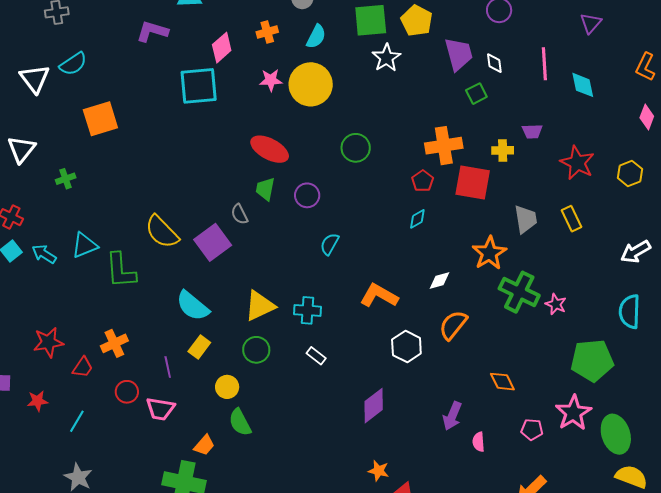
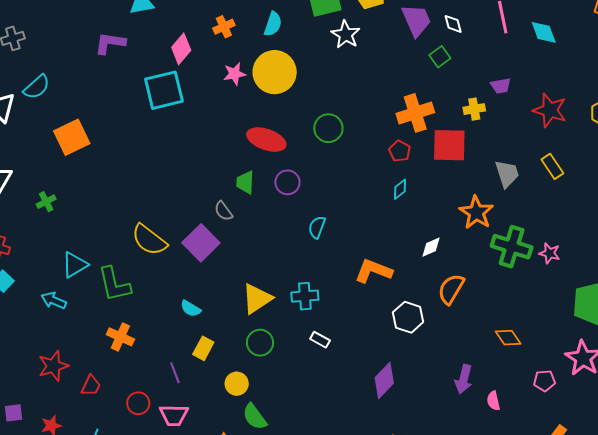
red ellipse: (270, 149) -> (266, 140), moved
cyan arrow: (44, 254) -> (54, 300), moved
cyan semicircle: (193, 306) -> (191, 309), size x0.6
orange cross: (114, 343) -> (120, 337), moved, turned -32

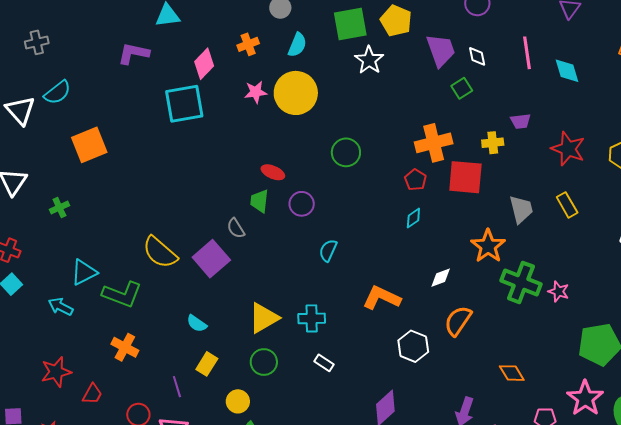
red ellipse: (266, 140) -> (273, 172), moved, size x0.6
green L-shape: (114, 284) -> (122, 294), turned -60

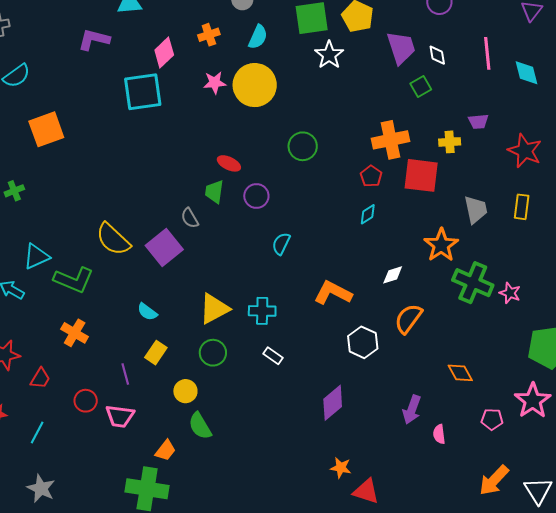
yellow rectangle: (567, 205) -> (522, 207), turned 35

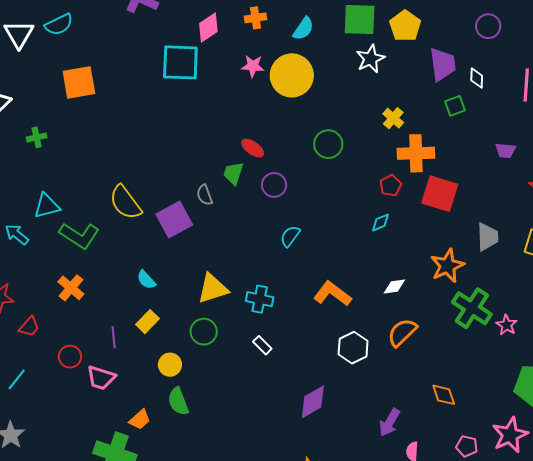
yellow cross: (450, 142) -> (393, 118), moved, turned 35

